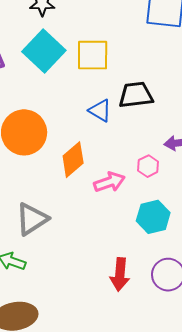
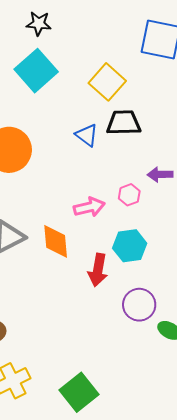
yellow square: (93, 55) -> (107, 82), moved, turned 36
orange diamond: (73, 160) -> (56, 241), moved, turned -60
red arrow: (120, 274) -> (98, 270), moved

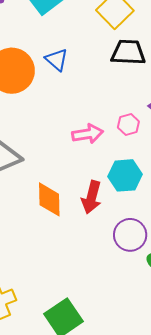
blue triangle: (87, 135) -> (57, 60), moved
orange diamond: (56, 241) -> (49, 199), moved

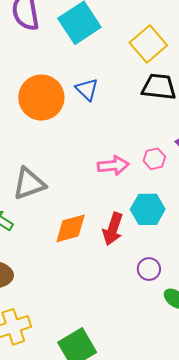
orange diamond: (49, 199) -> (71, 228), turned 72
purple circle: (130, 235) -> (149, 269), size x0.7

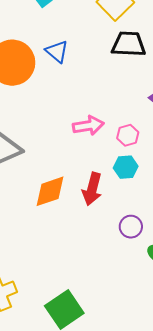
pink hexagon: (154, 159) -> (128, 135), moved
cyan hexagon: (148, 209) -> (126, 167), size x0.7

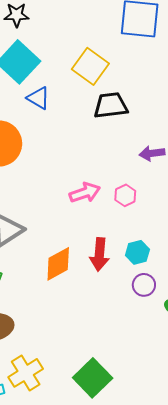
blue triangle: (57, 51) -> (38, 98), moved
cyan hexagon: (126, 167) -> (137, 252), moved

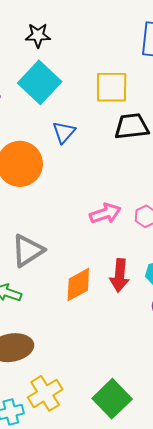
yellow square: (90, 66) -> (112, 87), turned -36
blue triangle: (38, 98) -> (64, 132), moved, turned 40

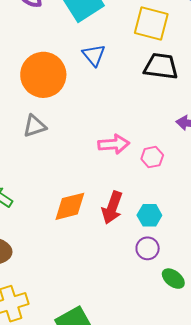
blue triangle: (64, 132) -> (94, 55), turned -35
gray triangle: (28, 250) -> (35, 126), moved, size x0.7

